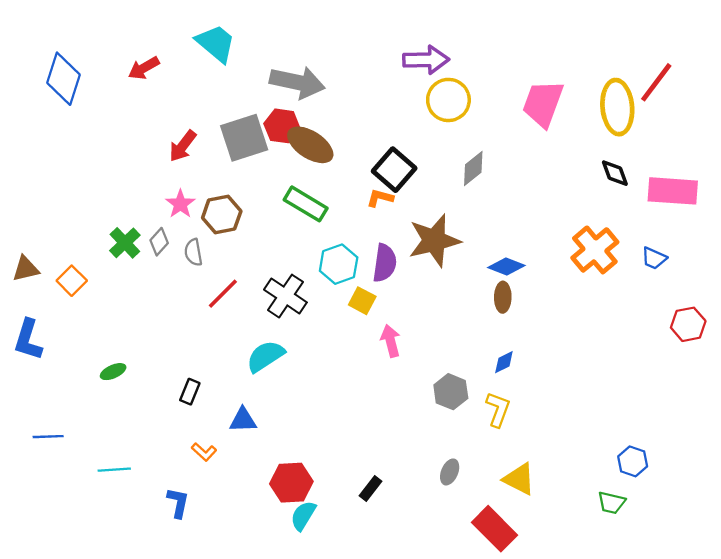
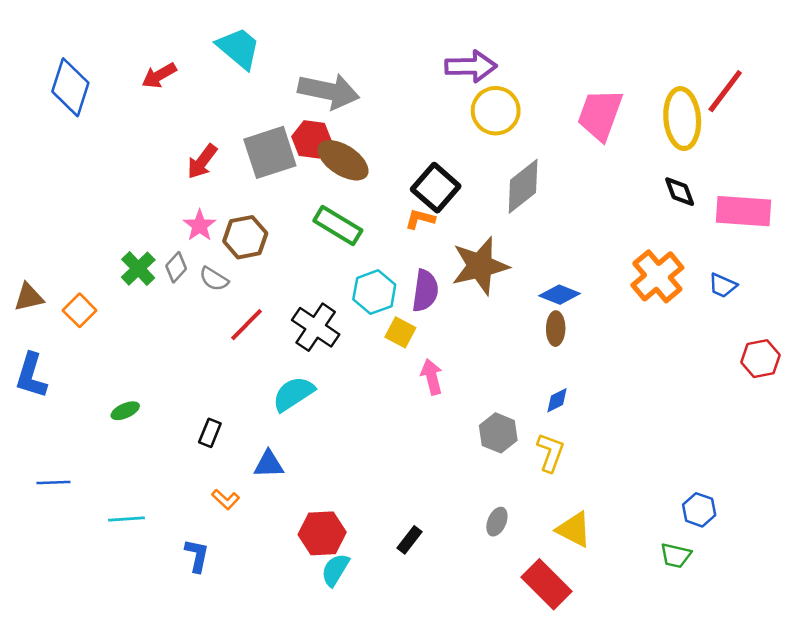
gray diamond: (473, 168) -> (523, 186), size x1.4
gray semicircle: (193, 252) -> (214, 279), turned -48

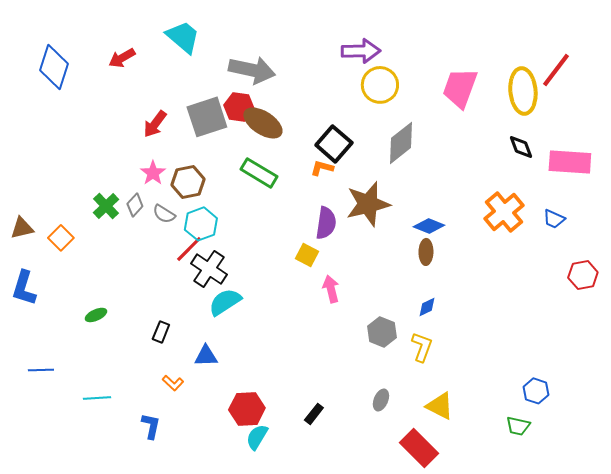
cyan hexagon: (374, 292) -> (201, 224), moved
black cross: (316, 327) -> (209, 269), moved

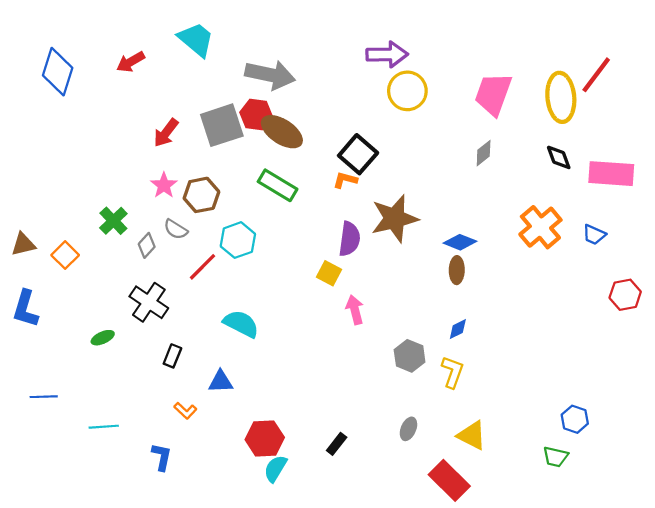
gray diamond: (401, 143) -> (484, 153), moved, size x0.6
gray diamond: (135, 205) -> (147, 245), moved
cyan hexagon: (201, 224) -> (238, 240), moved
black cross: (209, 269) -> (149, 302), moved
cyan semicircle: (225, 302) -> (241, 324), turned 60

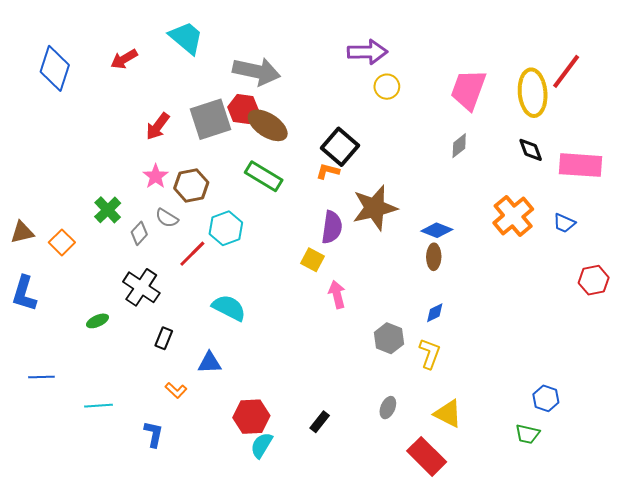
yellow circle: (407, 91) -> (387, 87), size x0.7

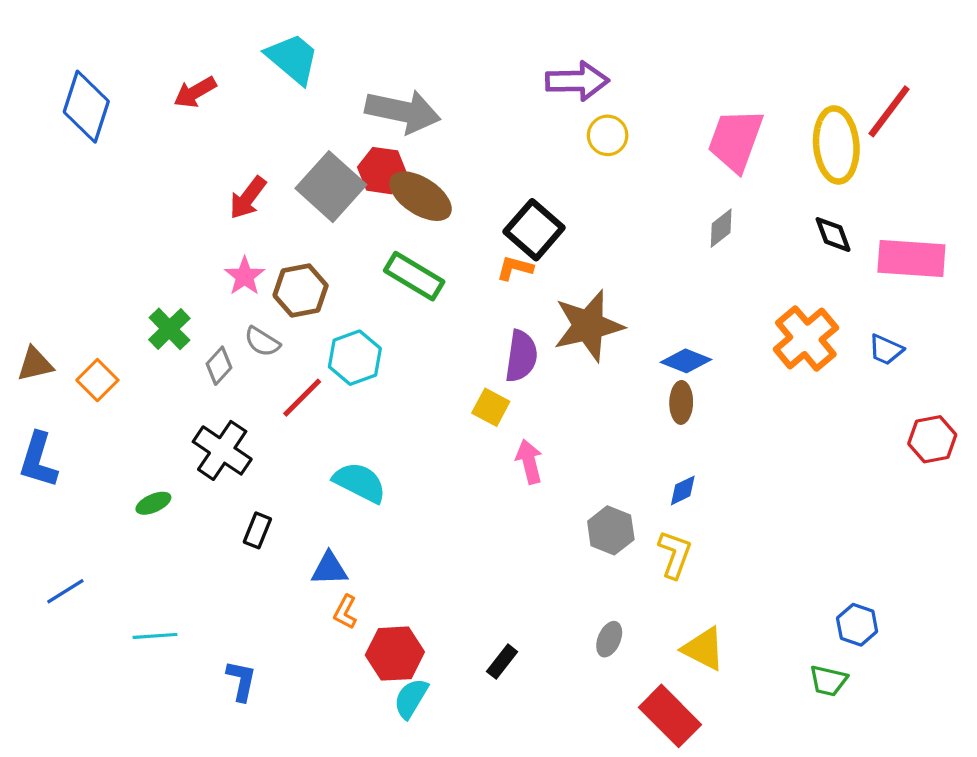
gray square: (211, 119) -> (331, 187), turned -30
blue line: (41, 377) -> (65, 591), turned -30
orange L-shape: (176, 390) -> (345, 612), moved, turned 75

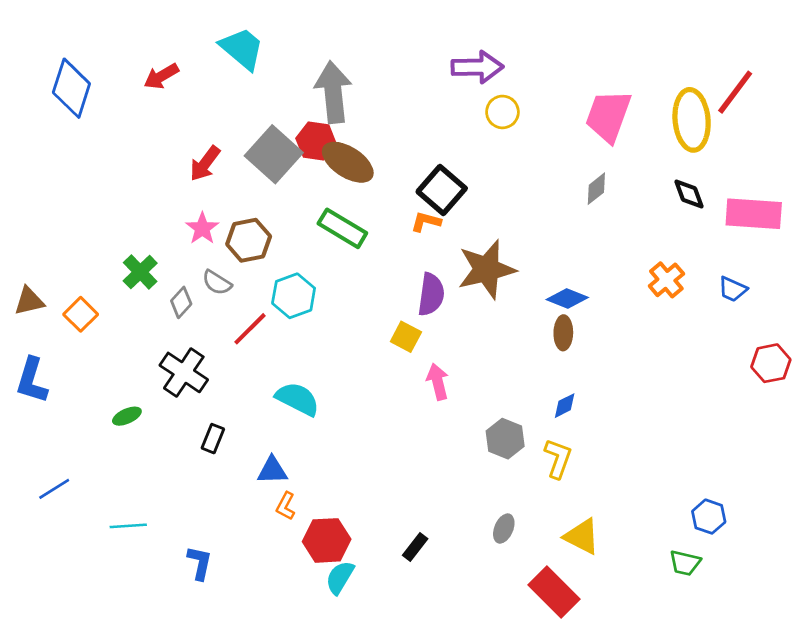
gray arrow: (403, 111) -> (333, 92), turned -108
orange cross: (806, 338) -> (666, 280), size x0.7

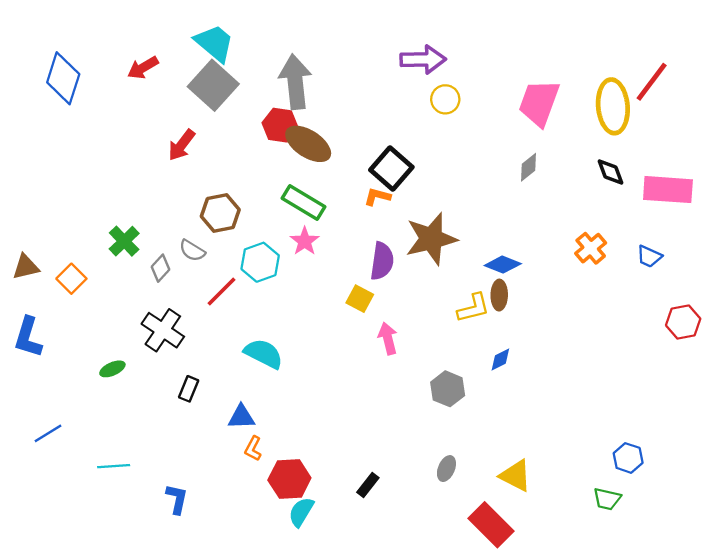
gray square: (274, 154) -> (213, 85), moved
pink star: (202, 228) -> (305, 241), moved
yellow L-shape: (558, 458) -> (473, 308), moved, turned 56

